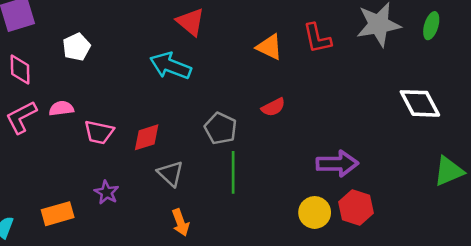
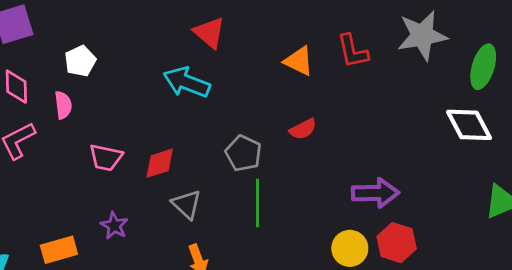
green ellipse: (431, 26) -> (483, 67), moved, size x1.4
pink semicircle: (61, 108) -> (63, 105), moved, turned 90

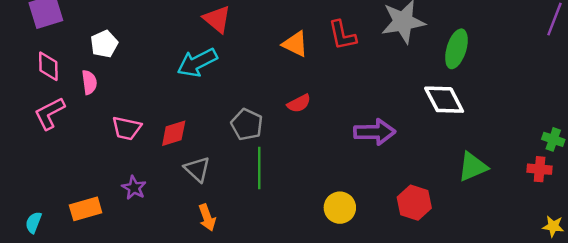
cyan arrow: (187, 82) -> (197, 62), turned -48
purple arrow: (375, 193) -> (375, 132), moved
red hexagon: (397, 243) -> (414, 203), moved

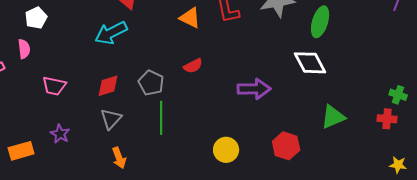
red diamond: (174, 133) -> (108, 86), moved
gray triangle: (197, 169) -> (111, 119), turned 30

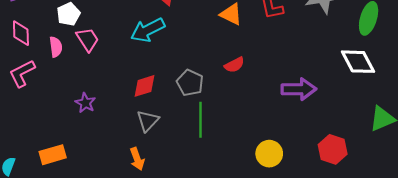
pink trapezoid: (54, 86) -> (87, 39), moved, turned -135
purple star: (60, 134) -> (85, 103), moved
orange arrow: (119, 158) -> (137, 159), moved

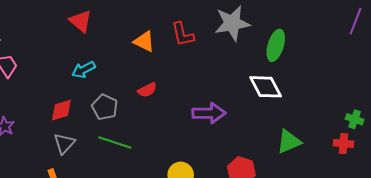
cyan arrow: (148, 30) -> (84, 70), moved, size x0.7
green line: (201, 120) -> (115, 142), turned -72

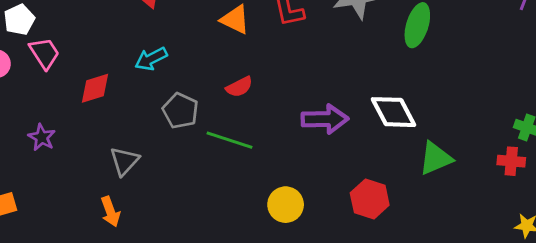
white diamond: (266, 87) -> (394, 112), moved
red diamond: (61, 110) -> (95, 88), moved
green line: (115, 142) -> (230, 140), moved

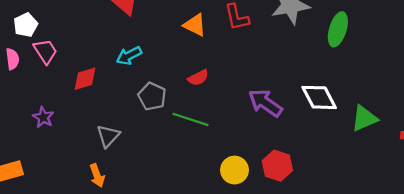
purple arrow: (325, 119) -> (265, 103), turned -144
green triangle: (436, 158) -> (364, 118), moved
red hexagon: (370, 199) -> (277, 166), moved

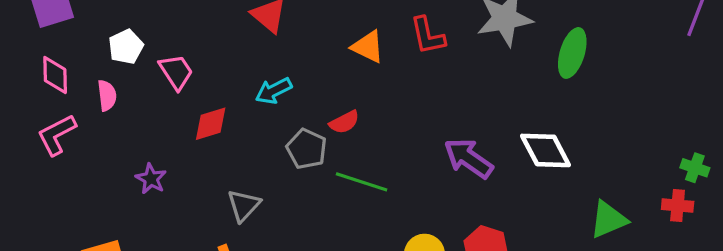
pink trapezoid: (45, 51) -> (176, 72), moved
red semicircle: (198, 78) -> (344, 122), moved
green triangle: (364, 118) -> (608, 220), moved

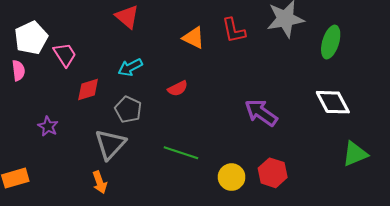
white pentagon: (126, 47) -> (31, 38), size x1.4
gray pentagon: (307, 149) -> (128, 110), moved
white diamond: (546, 150) -> (333, 102), moved
green line: (362, 182) -> (181, 153), moved
gray triangle: (244, 205) -> (110, 144), size x1.4

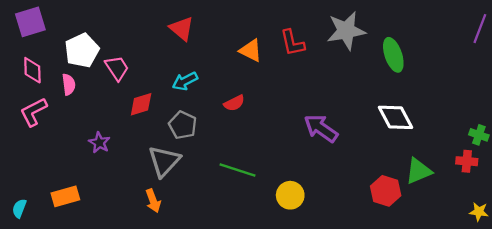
green ellipse: (331, 42) -> (393, 55), turned -36
red hexagon: (273, 173) -> (386, 191), moved

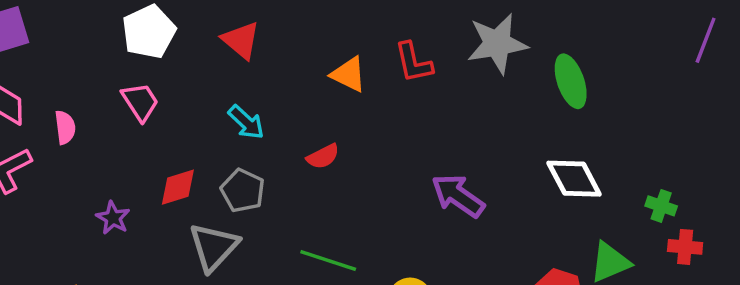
white pentagon: (82, 50) -> (149, 32), moved
cyan arrow: (185, 81) -> (246, 122), turned -110
red diamond: (141, 104) -> (178, 187), moved
green cross: (479, 135) -> (661, 206), moved

